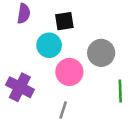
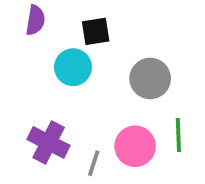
pink circle: (69, 72) -> (135, 146), moved
purple cross: (20, 87) -> (49, 142), moved

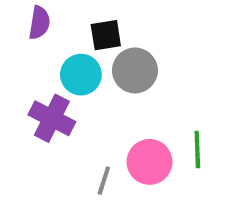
gray circle: (150, 78) -> (135, 70), moved
purple cross: (49, 142) -> (52, 118), moved

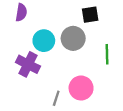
black square: (106, 35) -> (90, 15), moved
green line: (197, 149) -> (107, 54), moved

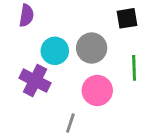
black square: (90, 15) -> (127, 18), moved
pink circle: (81, 88) -> (97, 90), moved

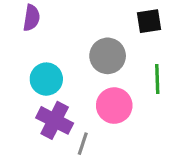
cyan circle: (55, 51) -> (46, 79), moved
purple cross: (35, 81) -> (55, 120), moved

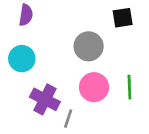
cyan circle: (46, 79) -> (22, 59), moved
green line: (157, 79) -> (129, 87), moved

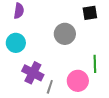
pink circle: (94, 87) -> (78, 81), moved

